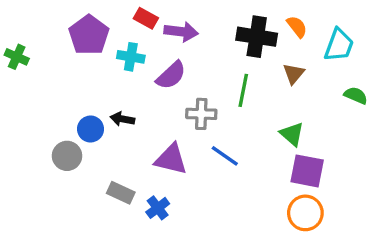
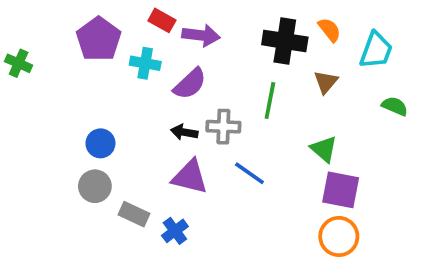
black arrow: (122, 119) -> (184, 132), moved
gray circle: (67, 156) -> (95, 186), moved

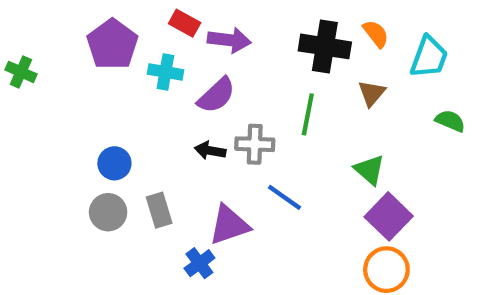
purple triangle: (190, 177) -> (229, 225), moved, turned -33
purple square: (341, 190) -> (389, 216), turned 33
gray rectangle: (134, 214) -> (159, 210), moved, turned 48

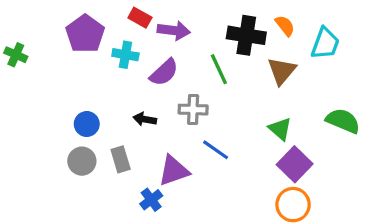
brown triangle: (372, 93) -> (282, 71), size x1.4
green line: (308, 114) -> (219, 69), moved, turned -36
green semicircle: (450, 121) -> (343, 121), moved, size x1.5
black arrow: (210, 151) -> (145, 119), moved

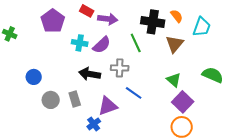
cyan cross: (125, 55) -> (80, 43), moved
black arrow: (145, 119) -> (90, 74), size x1.5
blue circle: (87, 124) -> (34, 77), moved

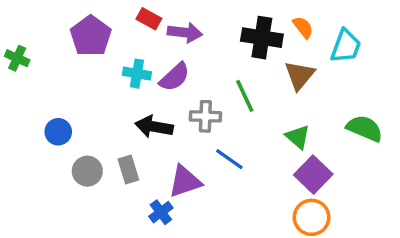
green line: (136, 43) -> (245, 96), moved

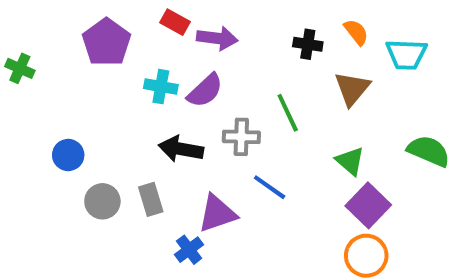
black cross: (262, 38) -> (308, 44), size x0.6
cyan trapezoid: (346, 46) -> (406, 54), turned 72

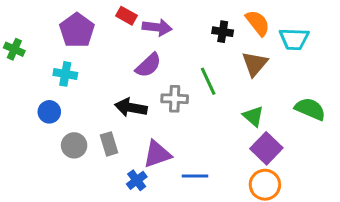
orange semicircle: (356, 32) -> (258, 23), size x1.4
cyan cross: (161, 87) -> (65, 74), moved
blue line: (270, 187) -> (195, 176), moved, turned -35

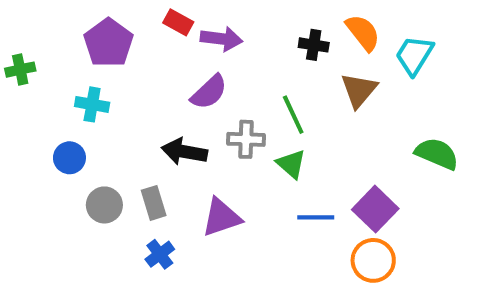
cyan trapezoid: (294, 39) -> (414, 55), turned 120
green cross: (14, 49) -> (20, 70), turned -36
green triangle: (253, 116) -> (291, 164), moved
blue line: (195, 176) -> (316, 217), moved
blue cross: (137, 180) -> (160, 254), moved

